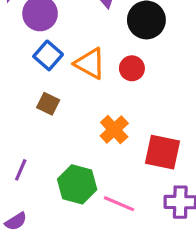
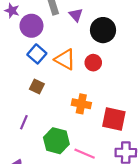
orange cross: (114, 130) -> (81, 104), turned -36
purple line: (21, 170) -> (24, 122), moved

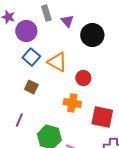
red circle: (93, 63) -> (83, 78), moved

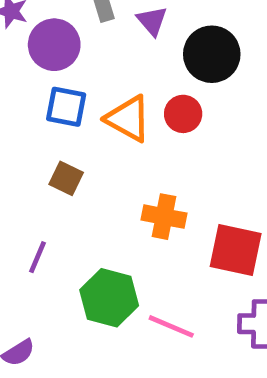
blue square: (31, 57) -> (66, 107), turned -30
red circle: (83, 78) -> (183, 114), moved

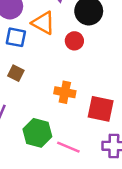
orange triangle: (128, 119) -> (43, 23), moved

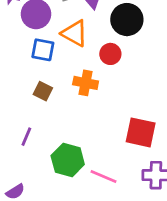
orange cross: (65, 92) -> (86, 83), moved

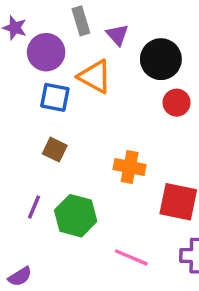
red circle: (110, 54) -> (177, 103), moved
orange cross: (86, 83) -> (130, 167), moved
green hexagon: (68, 160) -> (76, 216), moved

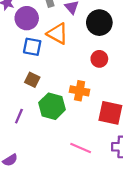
red circle: (177, 103) -> (99, 59), moved
green hexagon: (76, 216) -> (52, 106), moved

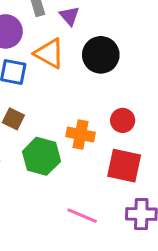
black circle: (99, 23) -> (101, 55), moved
red circle: (99, 59) -> (123, 120), moved

